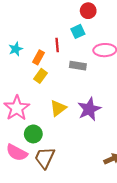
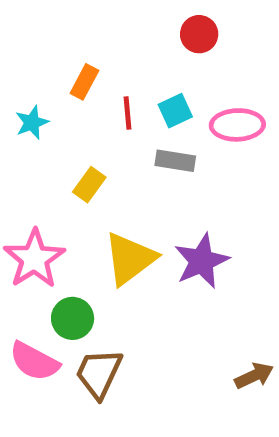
cyan square: (78, 31) -> (175, 111), moved
orange rectangle: (38, 57) -> (84, 82), moved
yellow triangle: (58, 108) -> (130, 259), size x1.4

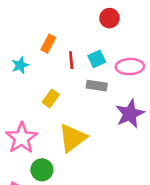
purple star: (202, 261) -> (130, 114), moved

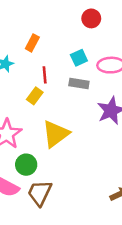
red line: (71, 60) -> (45, 75), moved

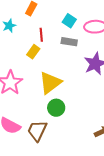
cyan square: (79, 58) -> (69, 21), turned -32
green circle: (26, 165) -> (56, 108), moved

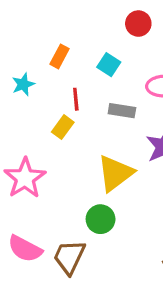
cyan square: (69, 21) -> (109, 65), moved
yellow triangle: (50, 83) -> (115, 173), moved

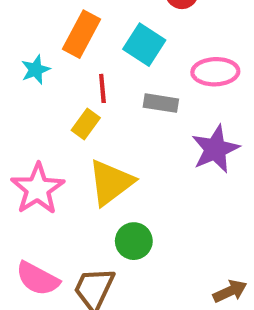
orange rectangle: (59, 56) -> (82, 34), size x1.5
cyan square: (109, 65) -> (144, 45), size x1.4
yellow triangle: (115, 173) -> (111, 183), moved

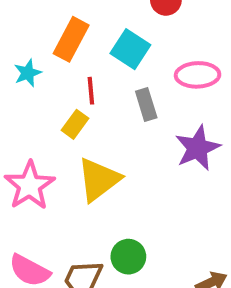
gray rectangle: (161, 103) -> (146, 105), turned 64
green circle: (134, 241) -> (128, 257), moved

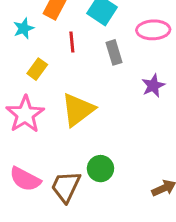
yellow rectangle: (75, 124) -> (37, 69), moved
purple star: (198, 148) -> (153, 86), size x0.7

